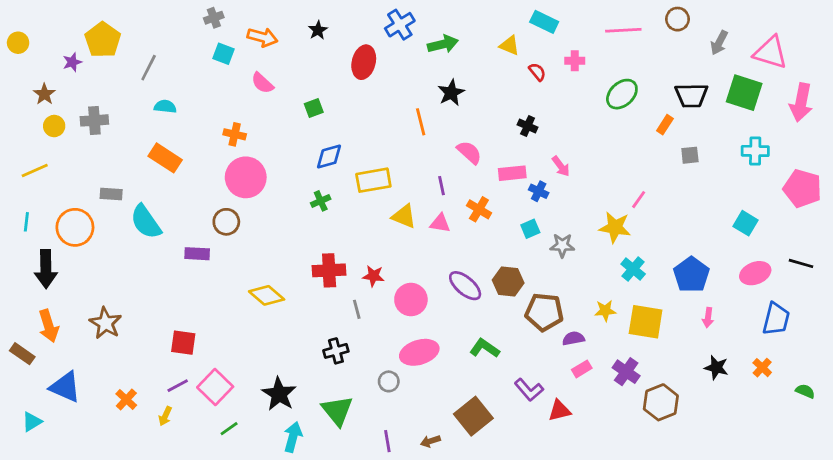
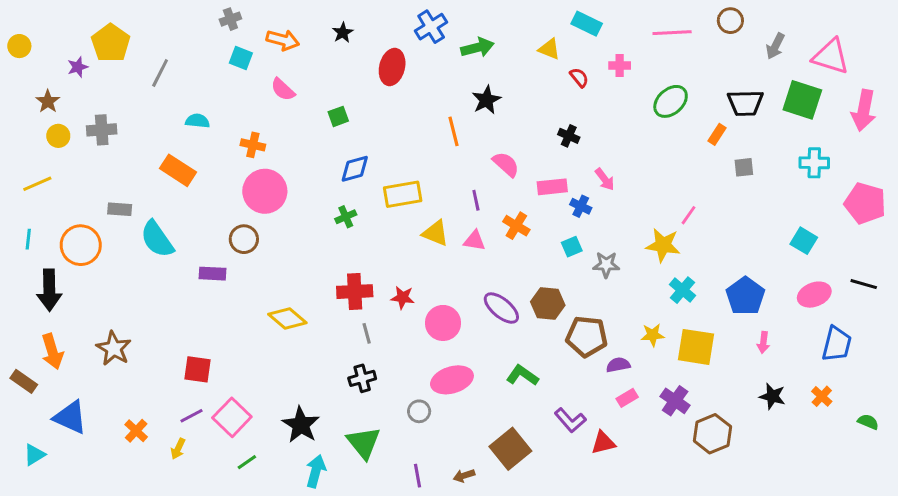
cyan semicircle: (165, 107) -> (197, 121), moved
gray line: (357, 309) -> (367, 333), moved

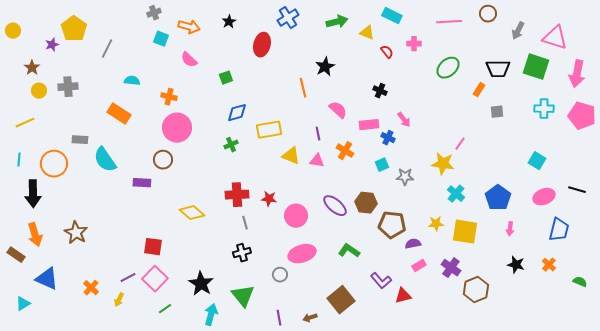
green arrow: (477, 48) -> (337, 22), moved
pink pentagon: (865, 203) -> (582, 116), moved
red square: (197, 369) -> (153, 247), moved

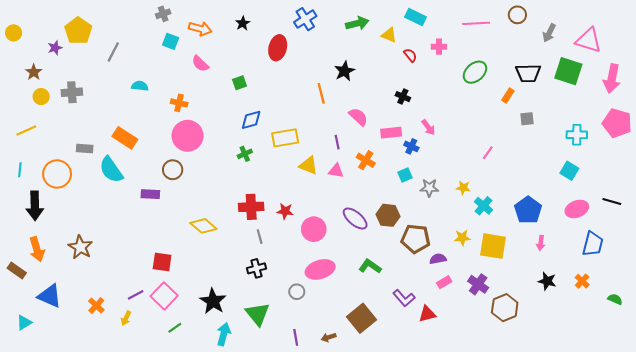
cyan cross: (544, 109) -> (577, 135), moved
orange rectangle: (119, 114) -> (125, 138), moved
yellow star: (443, 164) -> (463, 188), moved, size x0.6

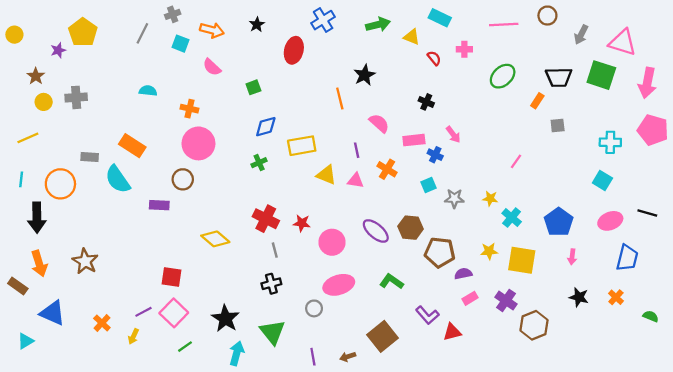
gray line: (113, 52) -> (142, 33), moved
red cross: (251, 207) -> (266, 219), turned 30

